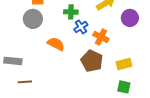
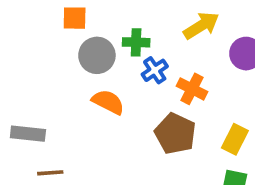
gray circle: (33, 19) -> (97, 55), moved
yellow rectangle: (124, 64) -> (235, 139), turned -49

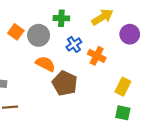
orange square: (75, 18) -> (16, 32), moved, turned 35
green cross: (136, 42) -> (61, 18), moved
brown pentagon: (175, 134) -> (65, 83), moved

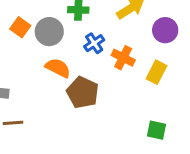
yellow rectangle: (123, 87) -> (156, 72), moved

